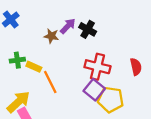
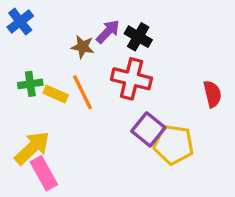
red cross: (97, 67) -> (131, 79), moved
orange line: (50, 82) -> (83, 92), moved

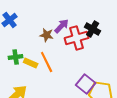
black cross: (138, 37) -> (93, 29), moved
red cross: (131, 79) -> (77, 38), moved, turned -30

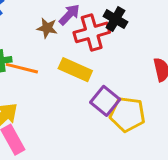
orange line: (47, 62) -> (22, 68), moved, turned -50
yellow rectangle: (31, 63) -> (75, 70), moved, size x1.5

